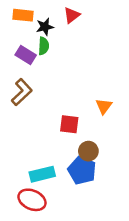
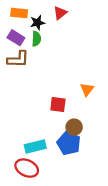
purple rectangle: (26, 55) -> (16, 38), moved
brown L-shape: (22, 92) -> (18, 59), moved, turned 45

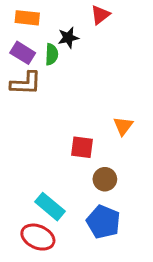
red triangle: (60, 13) -> (100, 15), moved
black star: (37, 23) -> (68, 38), moved
blue pentagon: (69, 143) -> (103, 222), moved
cyan rectangle: (35, 147) -> (50, 207), turned 54

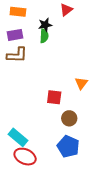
purple rectangle: (23, 53) -> (15, 35), turned -42
green semicircle: (52, 54) -> (44, 36), moved
cyan rectangle: (50, 207) -> (18, 137), moved

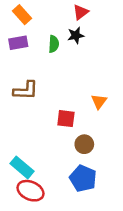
orange rectangle: (18, 12) -> (22, 15), turned 42
black star: (45, 25) -> (76, 35), moved
brown L-shape: (17, 55) -> (26, 90), moved

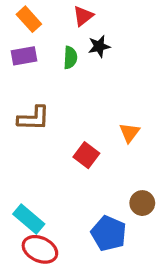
red triangle: (81, 12) -> (83, 16), moved
red square: (66, 119) -> (86, 155), turned 30
brown circle: (84, 144) -> (142, 203), moved

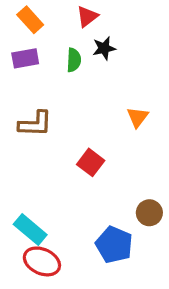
orange triangle: (129, 133) -> (138, 117), moved

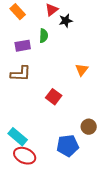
black star: (104, 48) -> (66, 21), moved
purple rectangle: (25, 58) -> (23, 46), moved
blue pentagon: (114, 245) -> (68, 146), turned -30

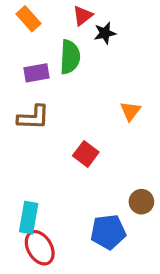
green semicircle: (44, 36) -> (70, 57), size x1.5
cyan rectangle: (18, 137) -> (29, 218), turned 60
red ellipse: (25, 156) -> (40, 248), turned 35

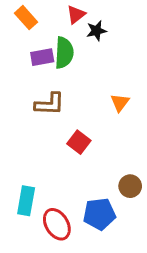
purple rectangle: (36, 73) -> (42, 57), moved
brown L-shape: (33, 117) -> (50, 104), moved
red ellipse: (40, 248) -> (57, 224), moved

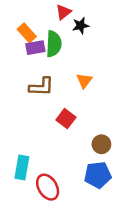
orange rectangle: (26, 18) -> (27, 33), moved
orange triangle: (120, 103) -> (84, 81), moved
brown circle: (130, 186) -> (101, 144), moved
blue pentagon: (99, 214) -> (98, 175), moved

